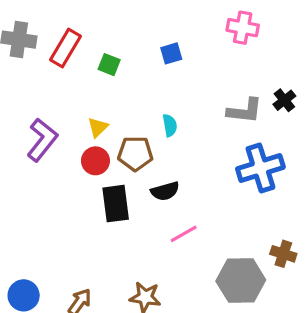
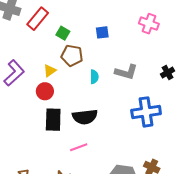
gray L-shape: (245, 111) -> (126, 72), moved
brown pentagon: (135, 153) -> (72, 56), moved
black semicircle: (165, 191) -> (85, 117), size x1.4
pink line: (184, 234) -> (79, 147), moved

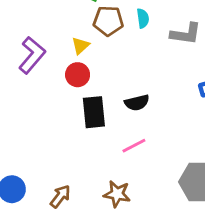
cyan semicircle: (94, 77) -> (143, 18), moved
black semicircle: (85, 117) -> (137, 103), size x0.7

